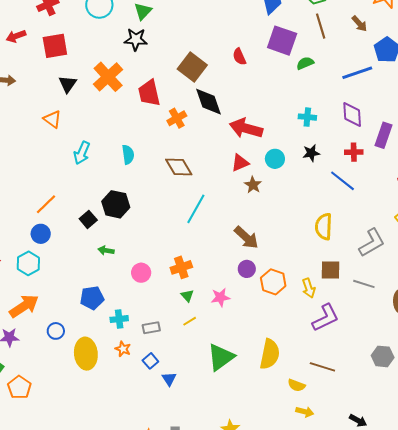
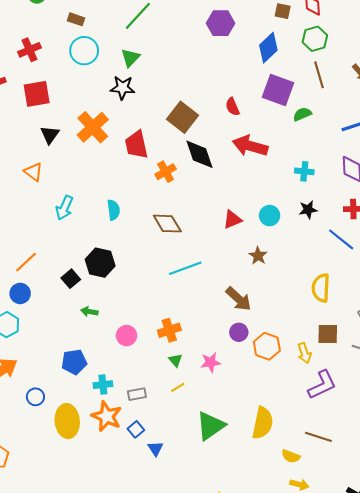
red arrow: (246, 128) -> (250, 146), moved
brown star: (253, 185) -> (258, 256), moved
cyan line: (196, 209) -> (185, 268), turned 40
orange star: (123, 349) -> (107, 416), size x1.8

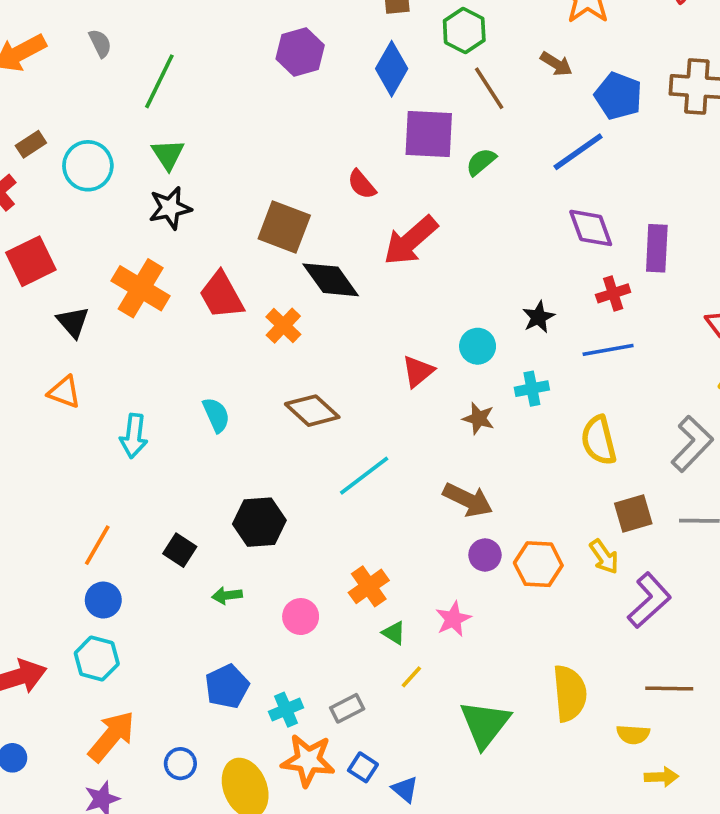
brown rectangle: (76, 19) -> (31, 144), moved, turned -35
red arrow: (250, 146) -> (411, 241), turned -40
cyan cross: (304, 171) -> (532, 389), moved
blue line: (341, 239) -> (608, 350), turned -32
black hexagon: (100, 263) -> (259, 522), moved

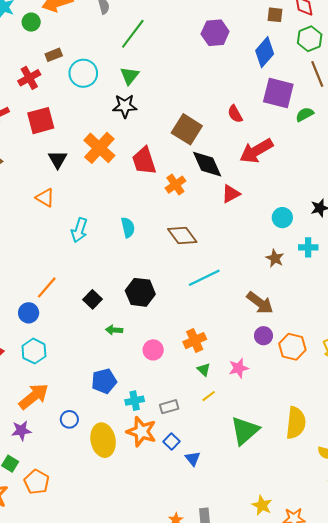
red triangle: (418, 371) -> (231, 194), moved
blue circle: (103, 600) -> (29, 313), moved

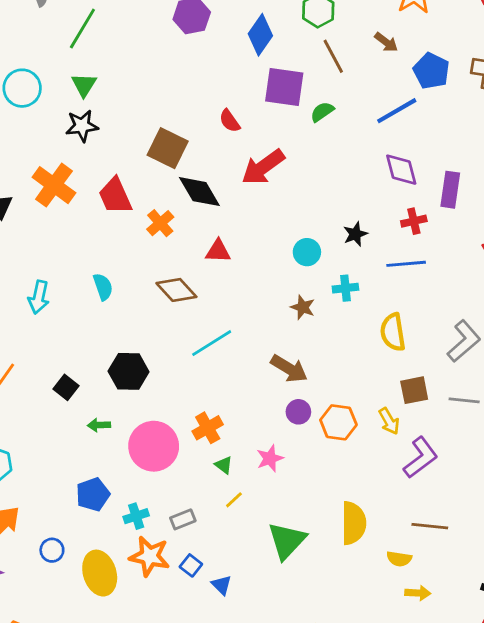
red triangle: (231, 194) -> (218, 251), moved, turned 36
pink circle: (153, 350) -> (154, 446), size x1.8

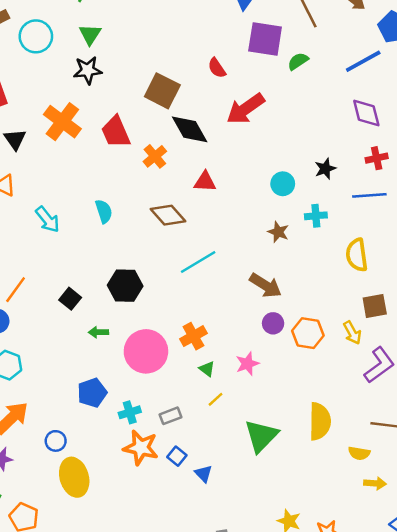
cyan arrow: (39, 297) -> (48, 219), turned -52
yellow ellipse: (100, 573) -> (74, 477), moved

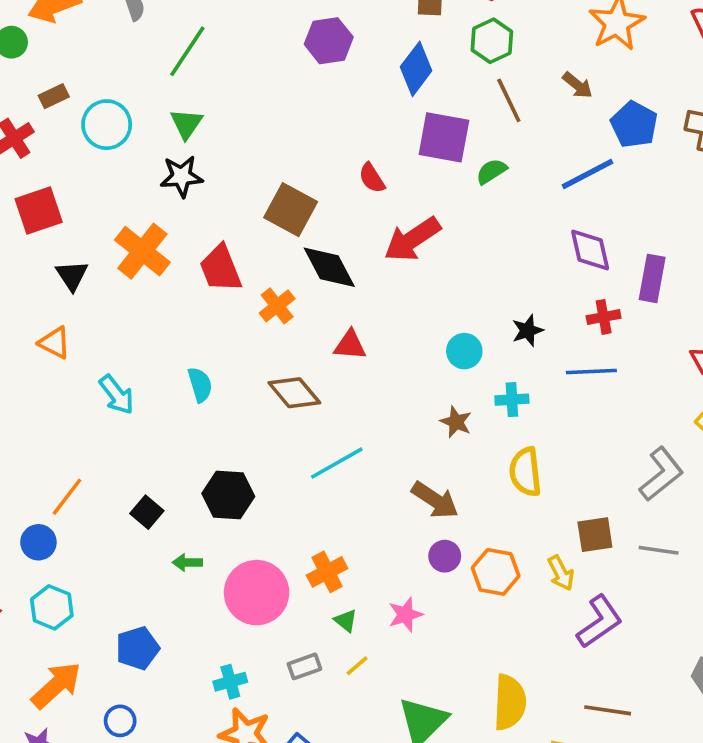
yellow semicircle: (357, 255) -> (525, 472), moved
blue pentagon: (92, 393) -> (137, 648), moved
gray rectangle: (170, 416) -> (304, 666), moved

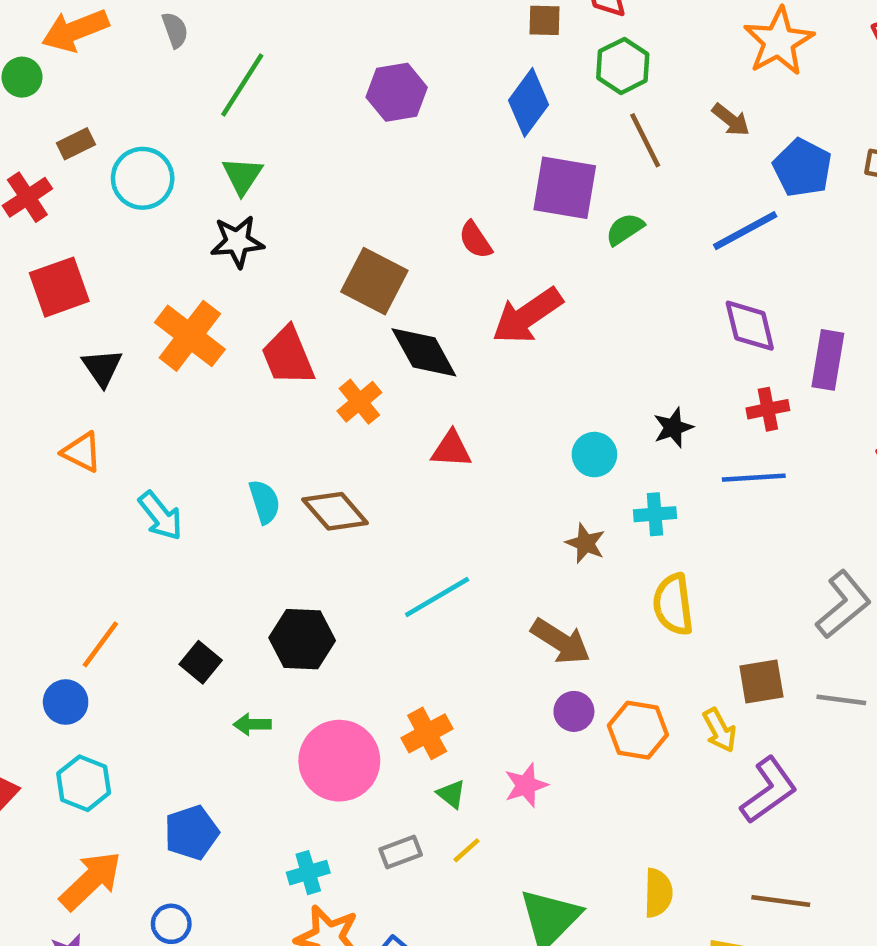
purple hexagon: (329, 41) -> (397, 92), moved
brown diamond: (294, 393) -> (335, 511), moved
yellow semicircle: (510, 702) -> (658, 893), size x0.7

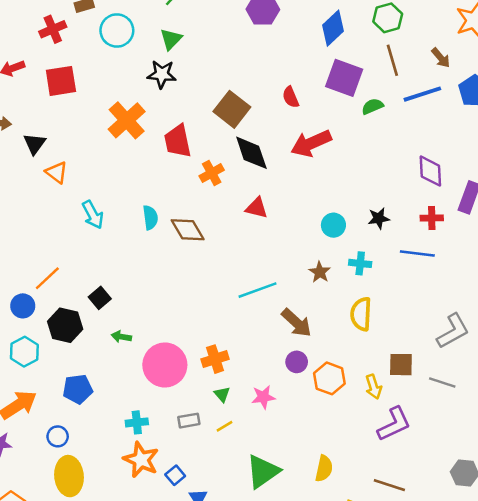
blue line: (745, 231) -> (422, 94), moved
black triangle: (102, 368) -> (35, 144), moved
cyan line: (437, 597) -> (258, 290), moved
black hexagon: (302, 639) -> (65, 325), moved

